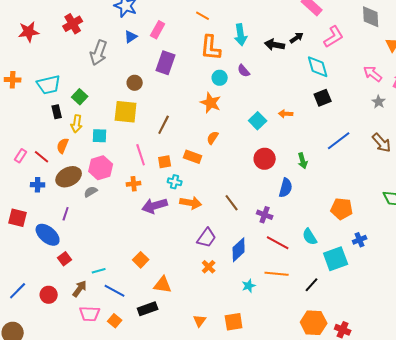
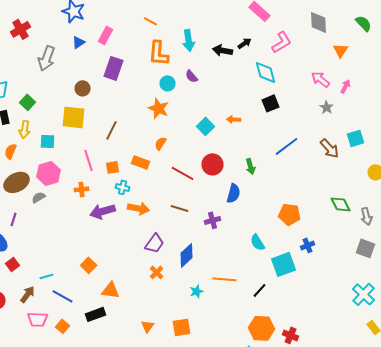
brown line: (232, 203) -> (180, 208), turned -36
purple cross: (265, 215) -> (212, 220), turned -35
red line: (278, 243) -> (182, 173), moved

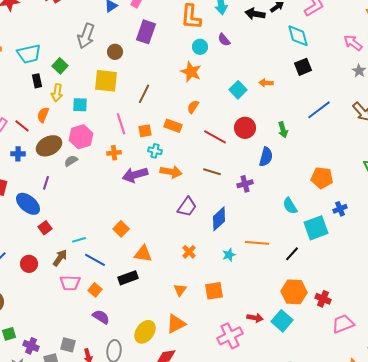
gray arrow: (46, 58) -> (86, 36), moved
orange cross: (156, 272) -> (189, 252), moved

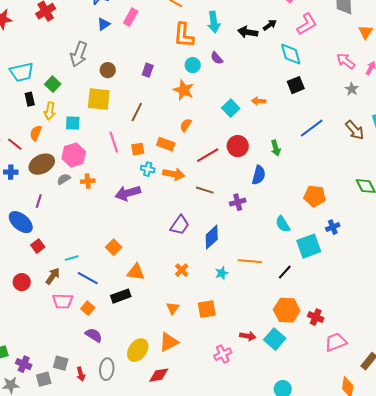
purple rectangle: (146, 32) -> (148, 70), moved, size x0.6
red line: (215, 137) -> (208, 155), turned -60
orange cross: (114, 153) -> (88, 181), moved
orange arrow: (171, 172) -> (174, 174), moved
pink cross: (230, 336) -> (223, 354), size x0.7

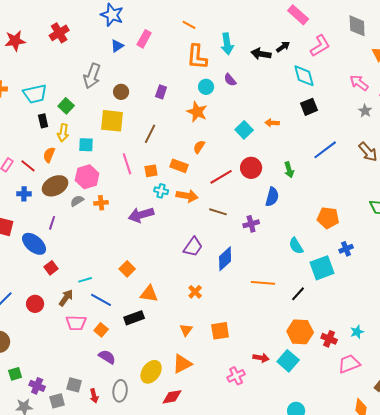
cyan star: (222, 273) -> (357, 332), moved

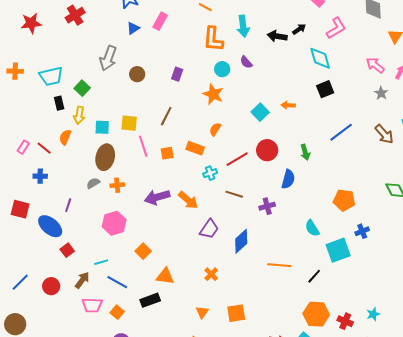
yellow square: (112, 121) -> (129, 123), moved, size x0.7
pink hexagon: (87, 177) -> (114, 223), moved
brown ellipse: (55, 186) -> (105, 157), moved, turned -50
cyan cross: (161, 191) -> (210, 173), moved, turned -32
orange arrow: (187, 196) -> (188, 200), moved, turned 30

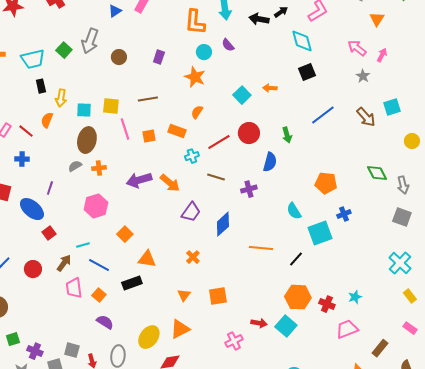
green square: (82, 88) -> (64, 50), moved
brown line: (166, 116) -> (148, 99), turned 54
pink trapezoid: (92, 305) -> (74, 288), turned 80

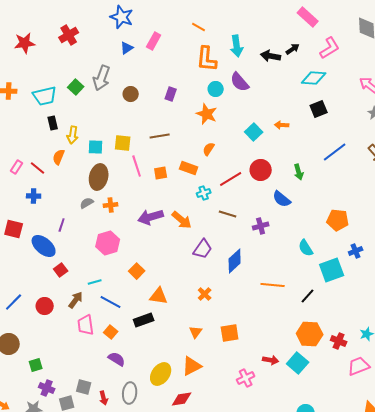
cyan diamond: (302, 41) -> (314, 78), turned -70
purple semicircle: (228, 45) -> (240, 82), size x1.5
blue semicircle: (270, 162) -> (282, 199), turned 114
green square: (13, 339) -> (36, 365), moved

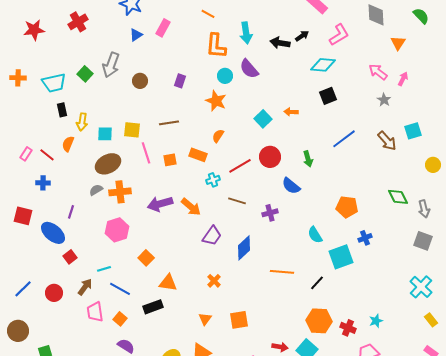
brown ellipse: (99, 177) -> (108, 164), turned 50
orange cross: (111, 205) -> (120, 192), size x1.5

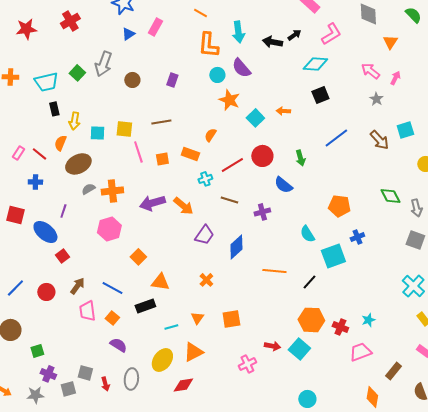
orange star: (216, 101) -> (229, 100), moved
brown ellipse: (108, 164) -> (78, 164), moved
cyan line: (104, 269) -> (171, 327), moved

